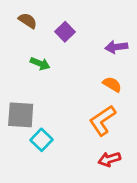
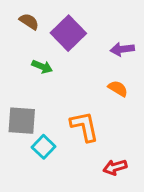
purple square: (65, 32) -> (68, 33), size x1.6
orange L-shape: (102, 120) -> (84, 126), moved, turned 112

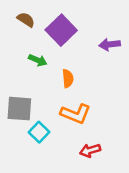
orange semicircle: (118, 89) -> (68, 78), moved, turned 54
orange L-shape: (84, 126) -> (76, 114), turned 124
red arrow: (115, 167) -> (90, 150), moved

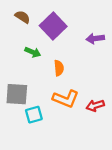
cyan square: (39, 132) -> (34, 115), turned 30
red arrow: (90, 150) -> (95, 106), moved

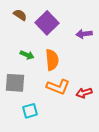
green arrow: (33, 52) -> (27, 55), moved
orange semicircle: (59, 68) -> (52, 60), size x1.5
cyan square: (34, 115) -> (30, 111), moved

